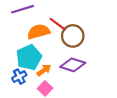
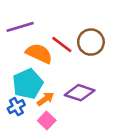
orange semicircle: (39, 32) -> (39, 53), turned 40
brown circle: (73, 36) -> (91, 42), moved

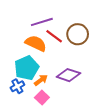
purple line: (20, 27) -> (42, 22), moved

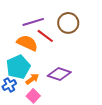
brown circle: (78, 34) -> (68, 23), moved

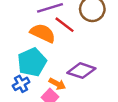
orange arrow: (32, 79) -> (57, 84), moved, turned 64

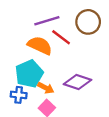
blue cross: (21, 84) -> (19, 95), turned 35
orange arrow: (57, 84) -> (46, 88), moved

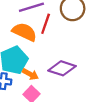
red line: (61, 37) -> (46, 24), turned 72

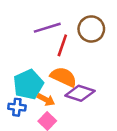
orange semicircle: (24, 32) -> (64, 77), moved

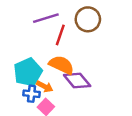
purple diamond: (80, 93) -> (77, 80), turned 32
blue cross: (17, 107) -> (31, 94), moved

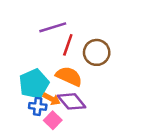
brown circle: (88, 19) -> (97, 52), moved
purple diamond: (77, 80) -> (72, 101), moved

